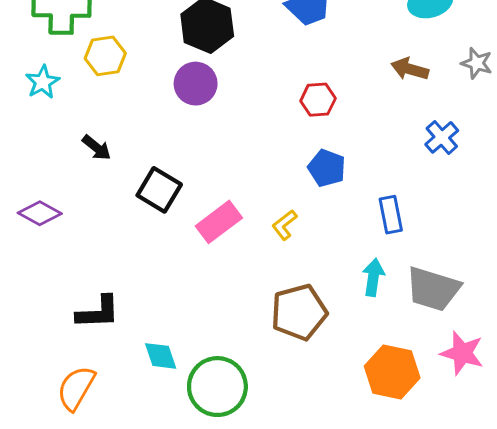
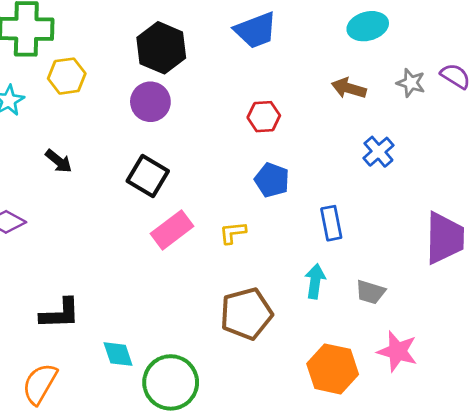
black square: (159, 190) -> (148, 176), moved
yellow L-shape: (284, 225) -> (233, 233), turned 32
gray trapezoid: (433, 289) -> (370, 292), size x0.6

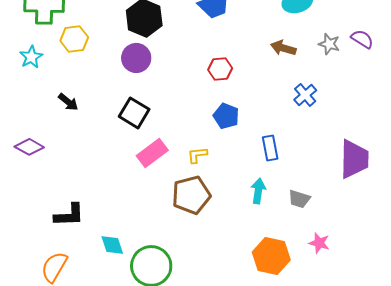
brown pentagon: (246, 314) -> (191, 195), moved
pink star: (397, 351) -> (319, 243), size x0.7

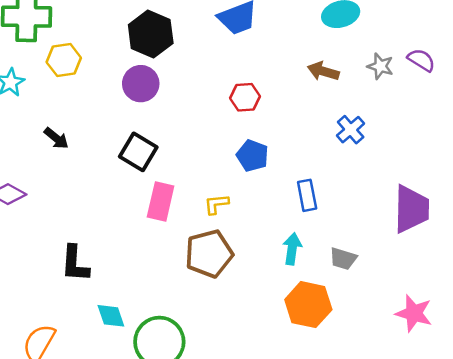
pink rectangle: (152, 153) -> (161, 202), turned -40
black L-shape: (69, 215) -> (75, 264), moved, turned 96
pink star: (319, 243) -> (414, 313), moved, size x1.4
orange hexagon: (271, 256) -> (308, 305), moved

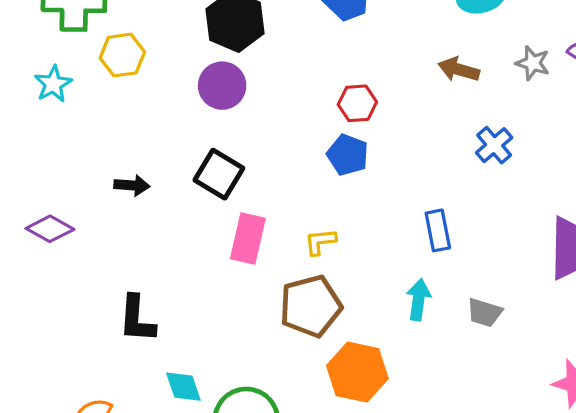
black arrow: (56, 138) -> (132, 185), moved, turned -35
blue pentagon: (252, 156) -> (348, 155), moved
orange hexagon: (308, 305) -> (357, 372), moved

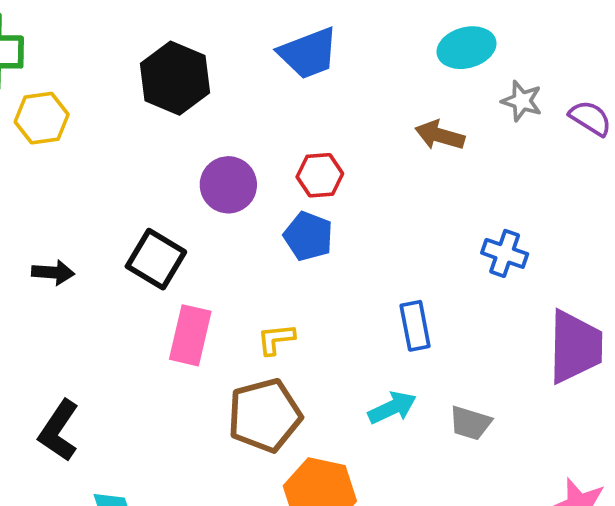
gray star: (533, 63) -> (522, 101), moved
purple circle: (222, 86) -> (228, 185), moved
blue cross: (494, 145) -> (505, 253), moved, turned -30
cyan arrow: (418, 300) -> (392, 408), turned 57
black L-shape: (137, 319) -> (59, 431), turned 30

